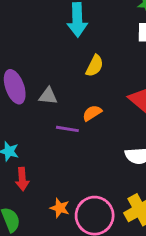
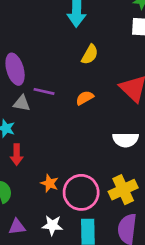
gray triangle: (48, 96) -> (22, 103), moved
purple line: (67, 129) -> (44, 91), moved

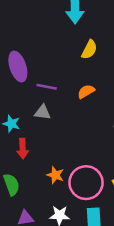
gray triangle: (22, 103) -> (43, 112), moved

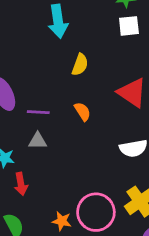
orange semicircle: (86, 91) -> (82, 111), turned 96
orange star: (55, 175) -> (62, 221), moved

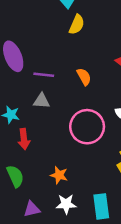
yellow semicircle: (80, 65) -> (77, 25), moved
pink circle: (96, 212) -> (87, 127), moved

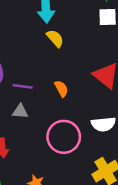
yellow semicircle: (77, 25) -> (55, 38), turned -66

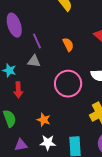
purple line: (23, 86) -> (37, 41), turned 56

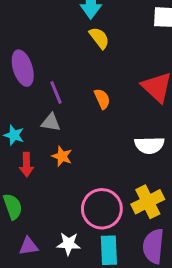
pink circle: (68, 84) -> (102, 209), moved
orange star: (44, 120) -> (62, 156), moved

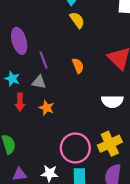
cyan star: (14, 135) -> (12, 79), moved
red arrow: (27, 165) -> (20, 102), moved

